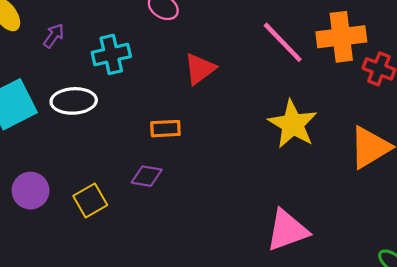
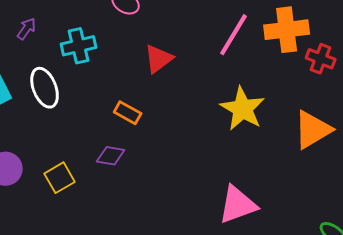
pink line: (283, 42) -> (234, 35), turned 75
white ellipse: (74, 101) -> (45, 88), turned 72
orange rectangle: (165, 129) -> (128, 113), turned 32

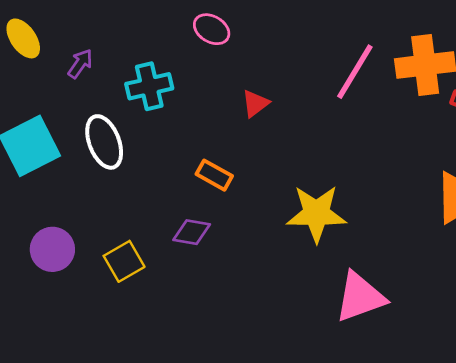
red triangle: (159, 59) -> (255, 103), size x0.7
yellow star: (243, 109) -> (316, 214), moved, turned -30

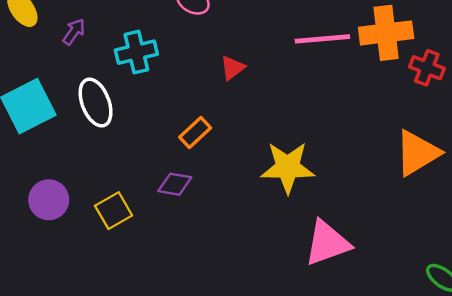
pink line: (355, 72) -> (322, 39), turned 54
orange rectangle: (214, 175) -> (195, 133), turned -72

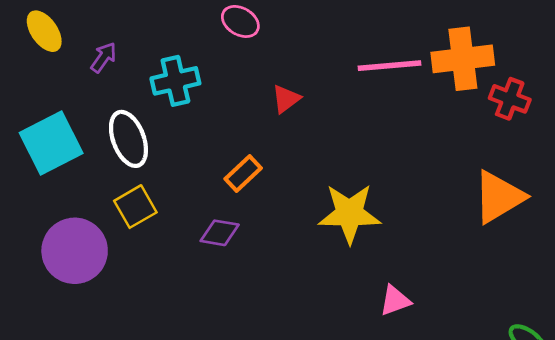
purple circle: (49, 200) -> (75, 251), size x1.4
yellow square: (114, 211) -> (135, 207), moved
pink triangle: (327, 243) -> (395, 301), size x0.6

